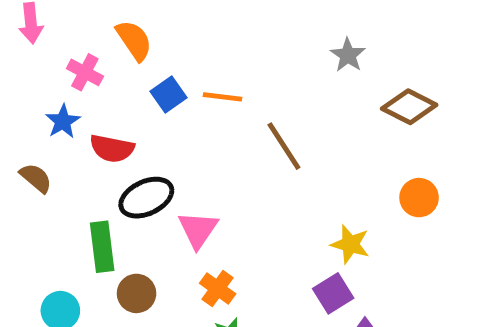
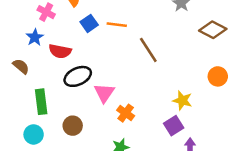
green rectangle: (102, 247) -> (41, 102), moved
orange cross: (218, 288) -> (126, 113), moved

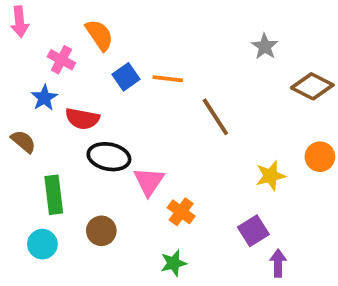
black ellipse: (78, 76) -> (109, 157), turned 36
yellow star: (182, 100) -> (270, 176), moved, turned -30

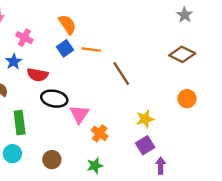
orange semicircle: (99, 35) -> (67, 24), moved
gray star: (265, 46) -> (185, 15), moved
yellow star: (270, 176) -> (145, 119), moved
brown circle: (101, 231) -> (52, 160), moved

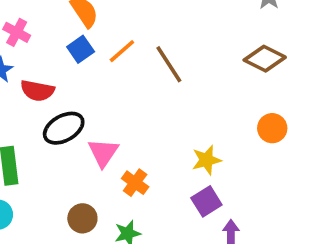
orange line: (91, 50) -> (122, 51), turned -48
brown line: (121, 74) -> (169, 64), moved
black ellipse: (54, 99) -> (64, 128), turned -40
brown circle: (52, 160) -> (82, 218), moved

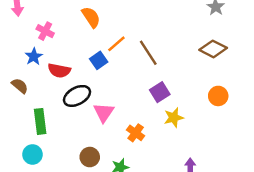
blue square: (81, 49) -> (99, 60), moved
orange cross: (135, 183) -> (136, 133), moved
purple square: (206, 201) -> (160, 92), moved

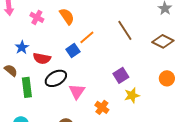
pink cross: (45, 31) -> (37, 17), moved
brown line: (148, 53) -> (125, 30), moved
green rectangle: (40, 121) -> (27, 87), moved

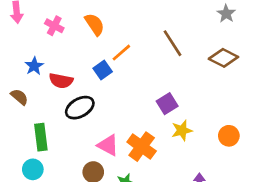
orange circle: (167, 78) -> (229, 136), moved
green rectangle: (27, 87) -> (41, 137), moved
pink triangle: (77, 91) -> (108, 145), moved, turned -36
orange cross: (102, 107) -> (142, 147), size x1.5

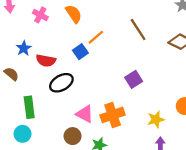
yellow star: (182, 130) -> (156, 119), moved
orange cross: (142, 147) -> (113, 115), turned 35

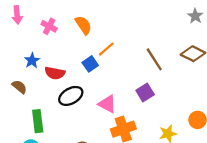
brown line: (138, 29) -> (154, 59), moved
pink triangle: (85, 114) -> (107, 104), moved

